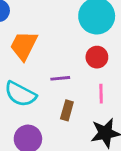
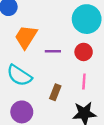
purple line: (60, 78) -> (53, 51), moved

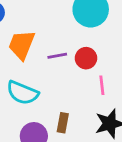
red circle: (84, 52) -> (86, 58), moved
brown rectangle: (55, 92) -> (63, 123), moved

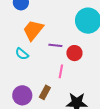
pink line: (102, 85) -> (61, 71), moved
cyan semicircle: (22, 93) -> (22, 54), moved, size x0.6

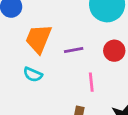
red circle: (74, 53) -> (114, 51), moved

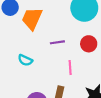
orange trapezoid: (38, 39) -> (32, 19), moved

